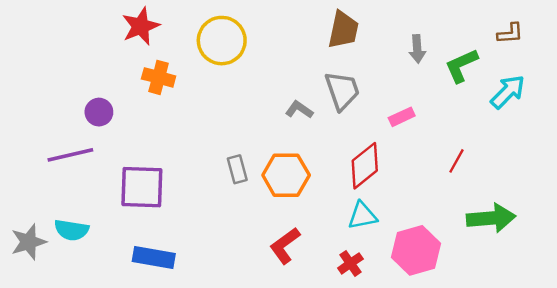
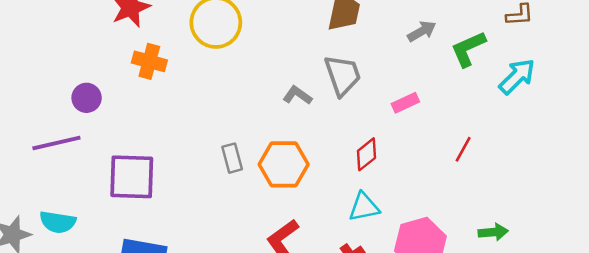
gray arrow: (417, 49) -> (422, 31), turned -116
red diamond: (365, 166) -> (366, 154), size x0.7
green arrow: (491, 218) -> (493, 232), moved, size x0.6

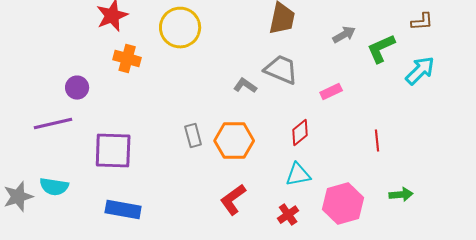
gray trapezoid: (343, 75) -> (281, 70), turned -48
red line: (463, 149) -> (377, 141), moved, turned -35

